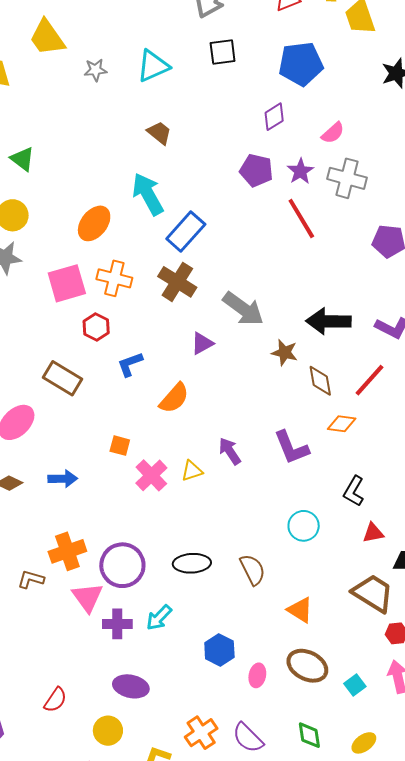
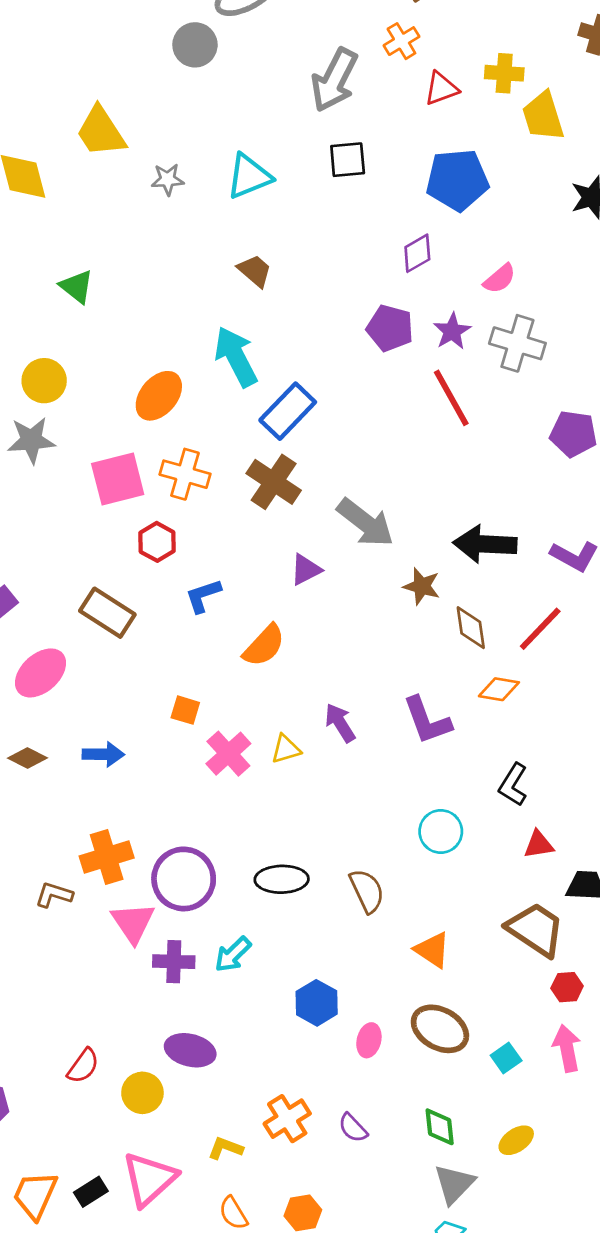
green triangle: (22, 159) -> (77, 287), moved
yellow circle: (108, 731) -> (142, 1093), moved
purple semicircle: (248, 738) -> (353, 1128), size x0.7

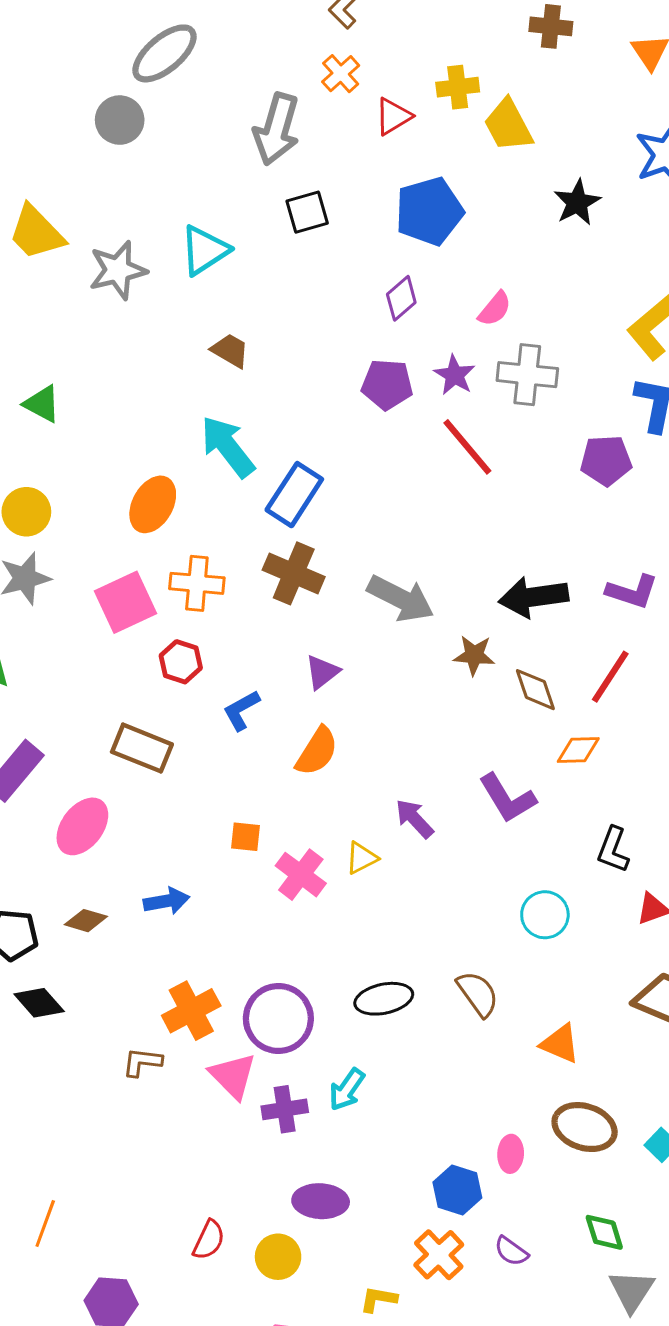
gray star: (168, 179) -> (118, 270), size x1.6
purple triangle: (306, 570) -> (322, 672), moved
blue hexagon: (317, 1003) -> (457, 1190), moved

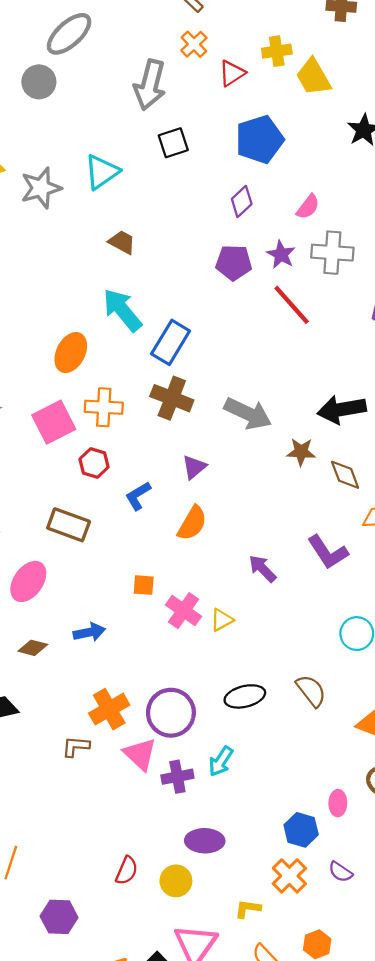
yellow triangle: (362, 858) -> (222, 620), moved

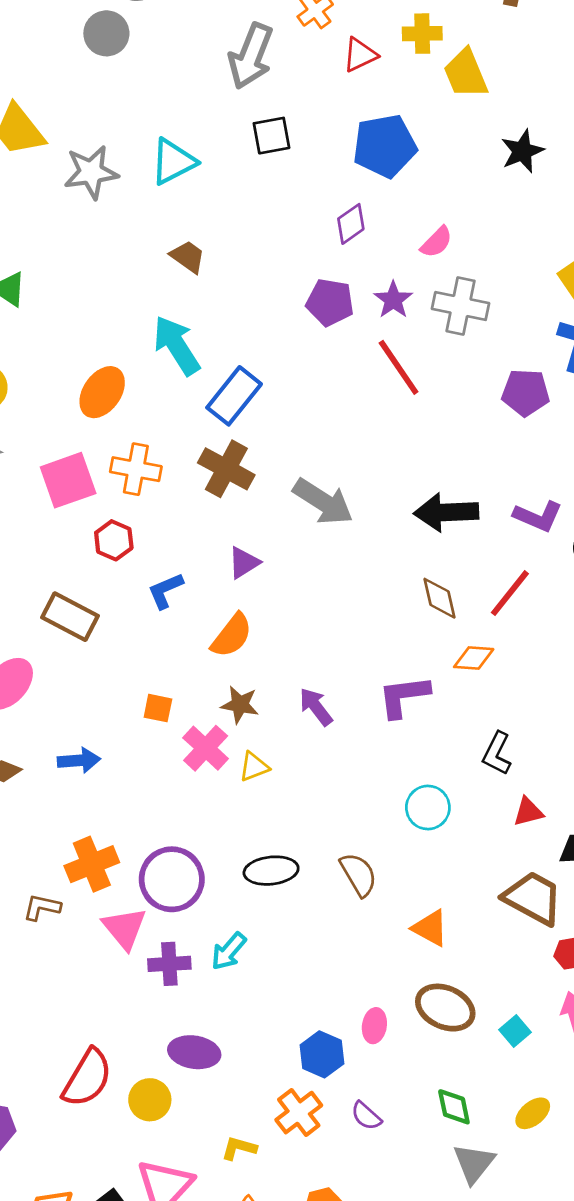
brown star: (301, 452) -> (240, 705), moved
purple L-shape: (328, 552) -> (404, 696), turned 108
red semicircle: (127, 871) -> (87, 1078), size x1.6

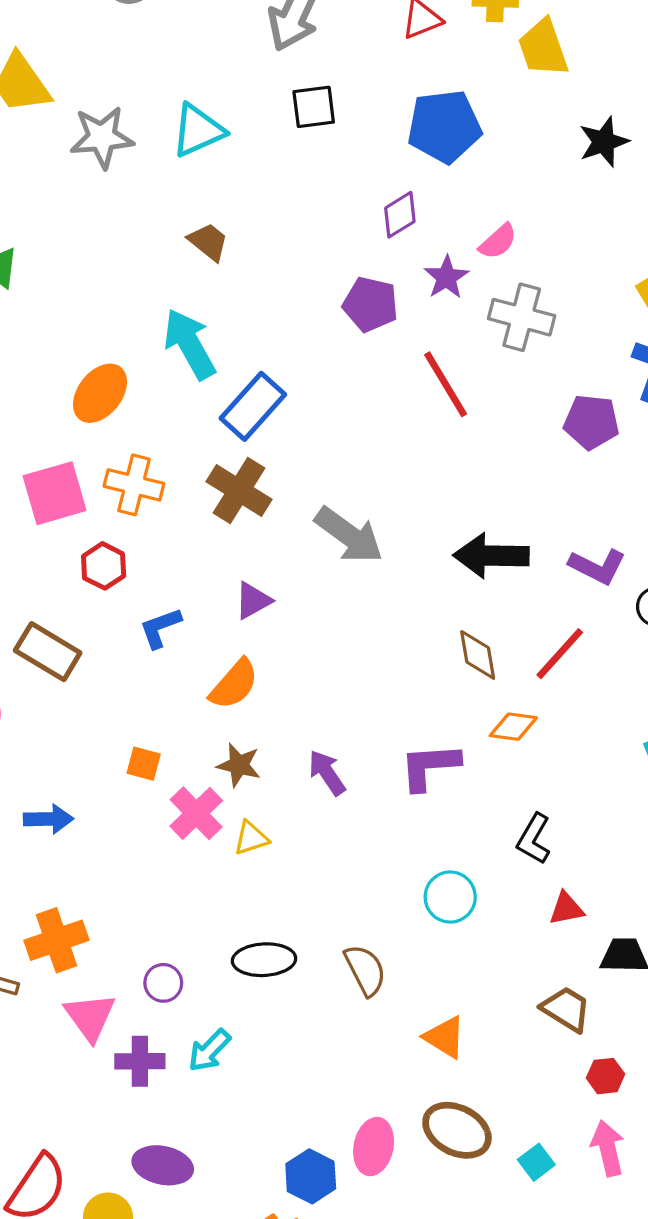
purple star: (393, 300) -> (446, 277), moved
purple circle: (172, 879) -> (163, 983), moved, size x0.5
brown trapezoid: (533, 898) -> (566, 1009), size x0.7
pink ellipse: (374, 1026) -> (374, 1147), size x1.4

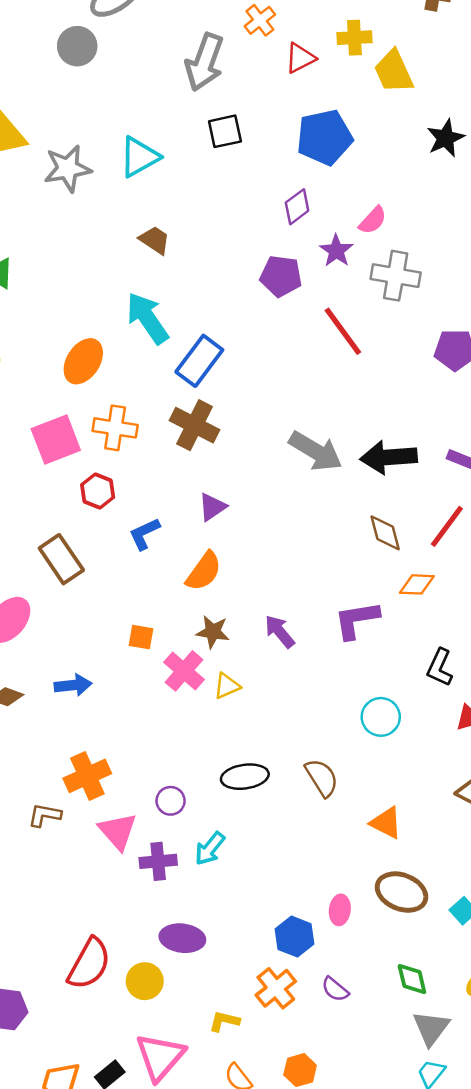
gray arrow: (349, 535) -> (316, 451), moved
brown rectangle: (48, 652) -> (61, 559), turned 30
pink ellipse: (374, 1147) -> (340, 910), size x0.7

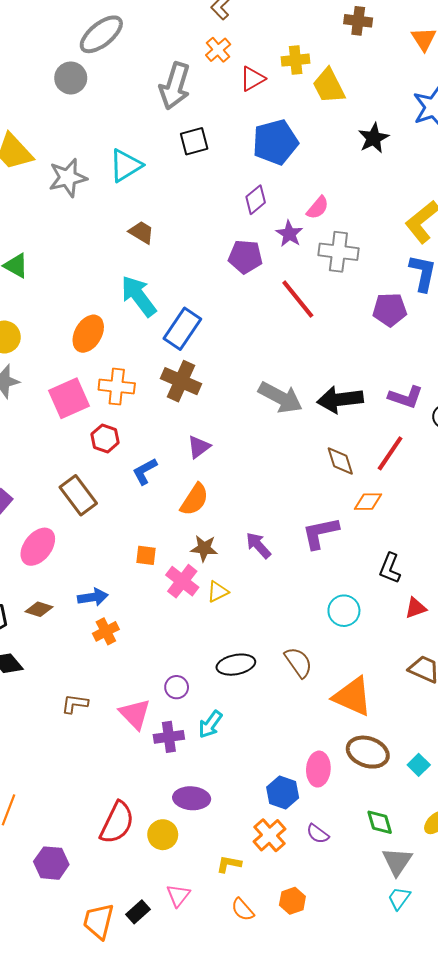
orange cross: (87, 776) -> (106, 631), moved, size x0.7
orange triangle: (386, 823) -> (353, 696), size x1.5
pink ellipse: (340, 910) -> (318, 769), size x1.4
pink triangle: (160, 1057) -> (178, 895), size x0.6

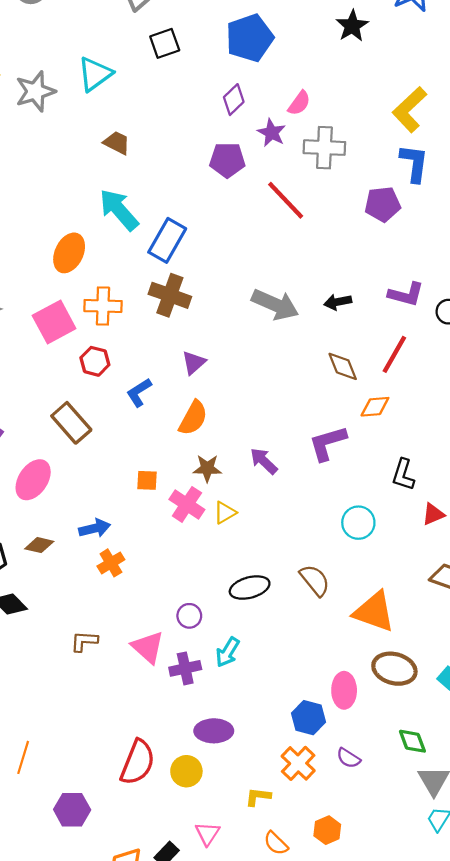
black arrow: (340, 399) -> (338, 302), size x0.6

